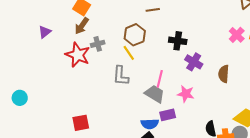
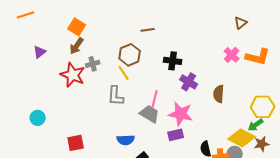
pink star: (186, 94) -> (181, 114), size x1.4
cyan circle: (20, 98) -> (38, 118), moved
purple rectangle: (168, 115) -> (176, 135), moved
blue semicircle: (150, 124) -> (126, 140), moved

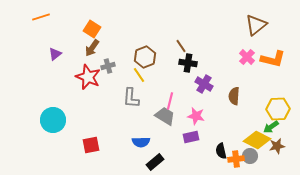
brown triangle: (241, 23) -> (256, 25), size x1.6
brown line: (148, 30) -> (181, 46), moved, turned 64
pink star: (181, 114) -> (196, 116), size x0.7
cyan circle: (38, 118) -> (53, 120), size x1.6

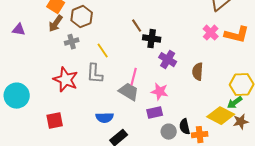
brown line: (181, 46) -> (137, 26), moved
purple triangle: (55, 54) -> (19, 30), turned 48
brown hexagon: (145, 57) -> (82, 17), moved
red star: (88, 77) -> (66, 80), moved
gray circle: (250, 156) -> (169, 132), moved

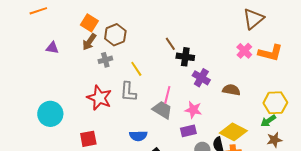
brown semicircle: (198, 72) -> (231, 90), turned 96
yellow diamond: (221, 116) -> (233, 132), moved

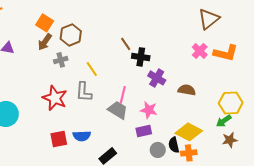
blue semicircle: (138, 136) -> (82, 136), moved
red square: (88, 139) -> (59, 139), moved

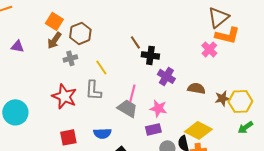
orange L-shape: (226, 53) -> (227, 35), moved
green arrow: (224, 121) -> (245, 127), moved
blue semicircle: (82, 136) -> (102, 133), moved
brown star: (230, 140) -> (222, 98), moved

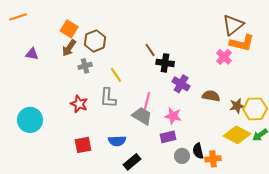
red star: (64, 96) -> (79, 104), size x0.7
yellow diamond: (198, 130) -> (237, 135), moved

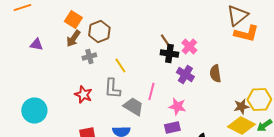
brown line: (150, 50) -> (165, 40), moved
pink cross: (224, 57) -> (189, 46), moved
brown semicircle: (211, 96) -> (215, 74), moved, turned -108
brown star: (237, 106) -> (241, 106), moved
gray trapezoid: (142, 116) -> (133, 106), moved

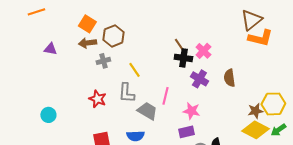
brown arrow: (73, 38) -> (87, 43), turned 48
cyan circle: (34, 110) -> (48, 115), size x0.6

